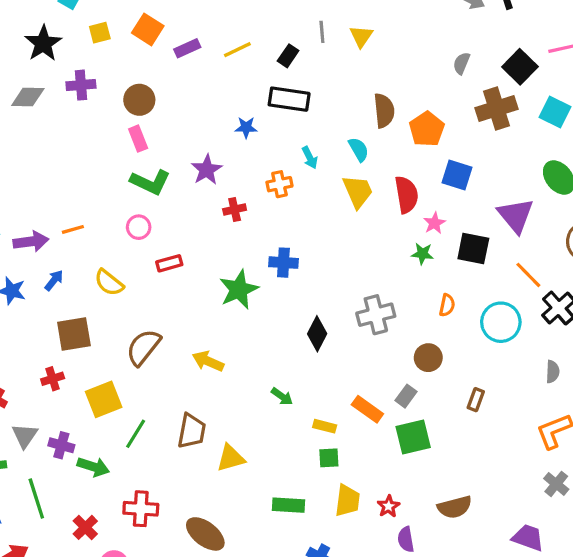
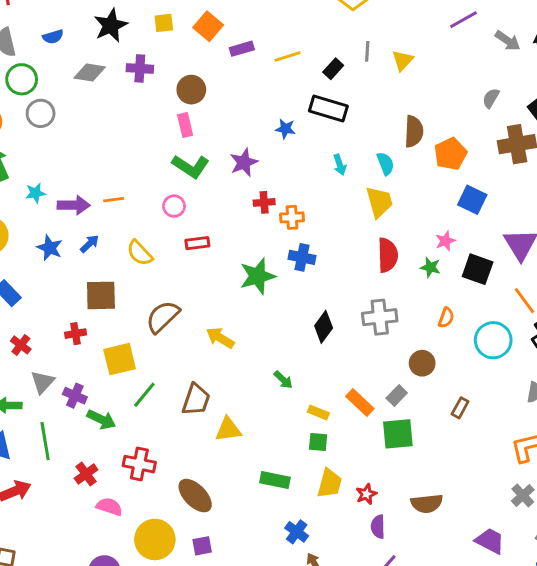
orange cross: (279, 184) -> (292, 217), moved
red semicircle: (407, 195) -> (388, 255), moved

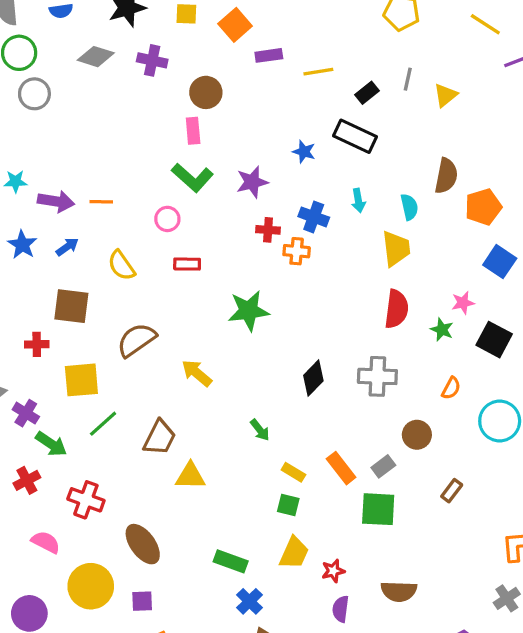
blue cross: (302, 257) -> (314, 217), moved
red cross: (86, 474) -> (27, 480), moved
green rectangle: (275, 480) -> (231, 561), moved

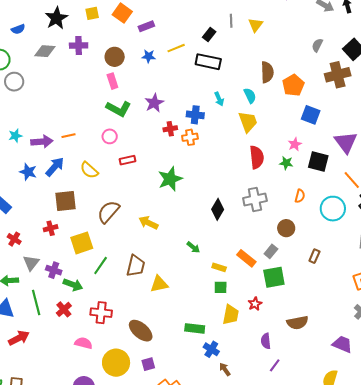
yellow line: (318, 72) -> (176, 48), moved
blue star: (304, 152) -> (149, 56), moved
blue arrow: (67, 247) -> (55, 167), size x1.5
red star: (333, 571) -> (255, 304), moved

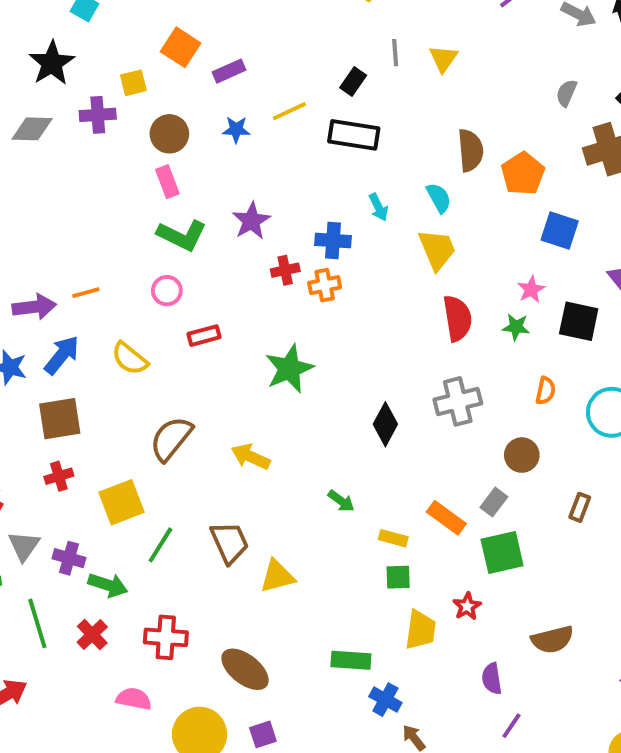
yellow square: (92, 13) -> (133, 83), moved
brown square: (65, 201) -> (60, 419), moved
brown trapezoid: (136, 266) -> (229, 542), turned -35

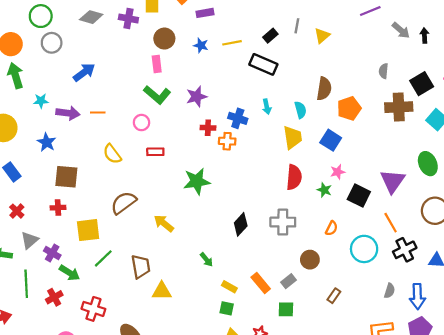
gray semicircle: (566, 93) -> (384, 71), turned -32
blue square: (560, 231) -> (331, 140), moved
blue arrow: (62, 355) -> (84, 72), moved
green square: (502, 553) -> (286, 309), size x0.7

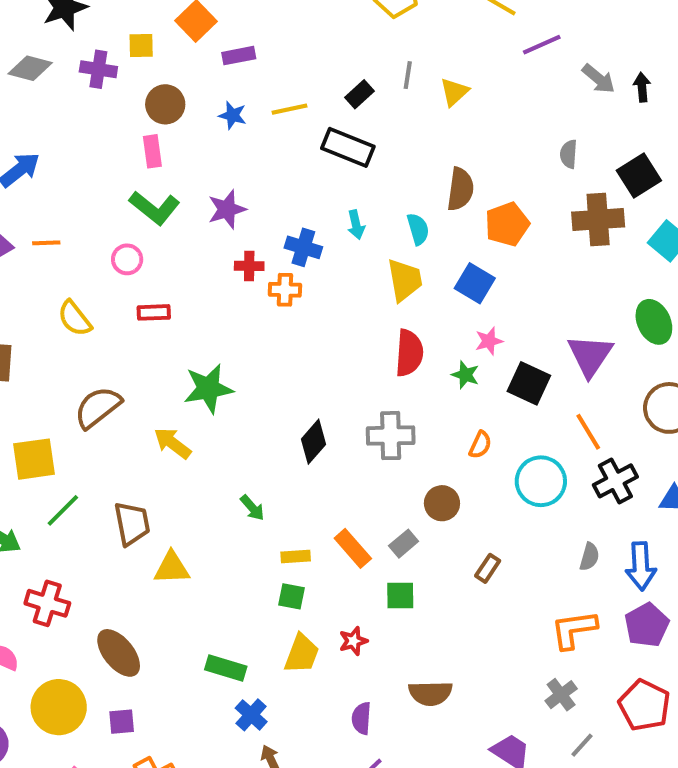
green star: (197, 181) -> (208, 389), moved
yellow rectangle: (229, 287) -> (296, 557), turned -32

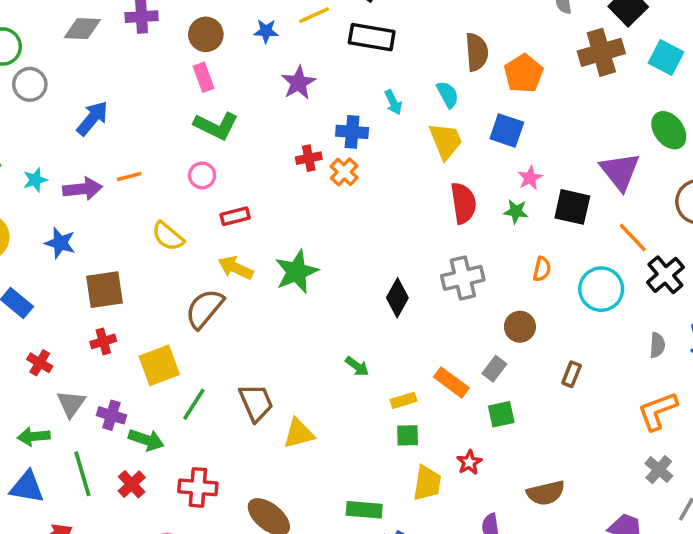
purple star: (227, 209) -> (299, 83), moved
orange cross: (285, 290) -> (344, 172), turned -36
yellow arrow: (172, 443) -> (236, 268), moved

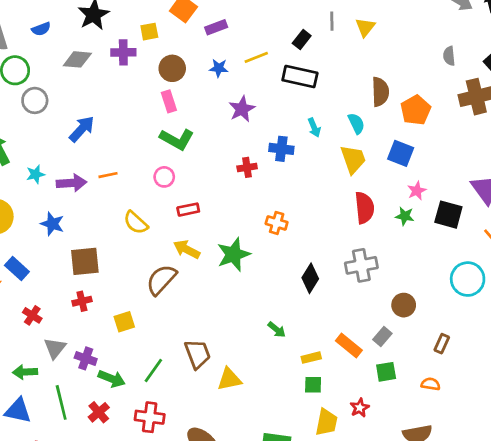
orange cross: (344, 172) -> (277, 223), moved, turned -30
orange semicircle: (542, 269) -> (431, 384), moved, turned -96
yellow square: (159, 365) -> (124, 322), size x0.7
green line: (194, 404) -> (153, 370), moved

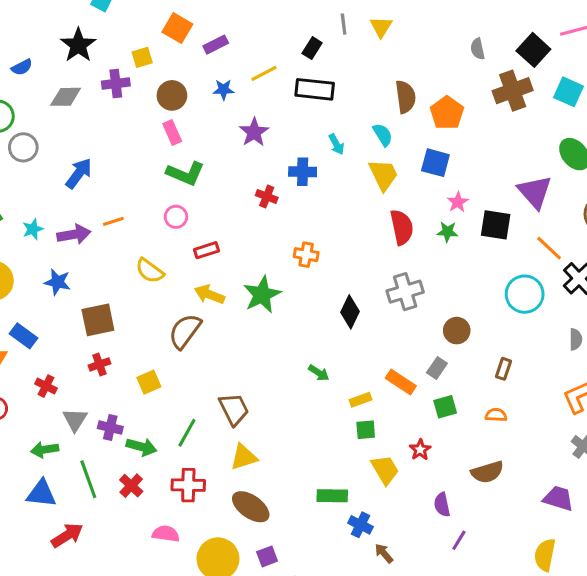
red cross: (247, 167) -> (267, 196), turned 36
yellow triangle: (229, 379) -> (244, 457), moved
yellow trapezoid: (326, 422) -> (385, 470), turned -36

